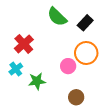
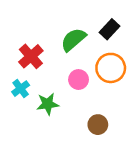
green semicircle: (57, 17) -> (73, 40), moved, turned 95
pink circle: (68, 66) -> (79, 80), moved

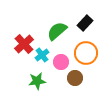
cyan cross: (21, 89) -> (42, 55), moved
brown circle: (98, 125) -> (75, 78), moved

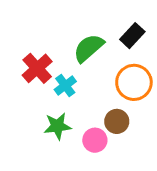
pink circle: (61, 62) -> (95, 140), moved

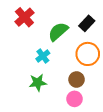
red cross: (37, 68) -> (24, 17), moved
pink circle: (95, 140) -> (74, 99), moved

